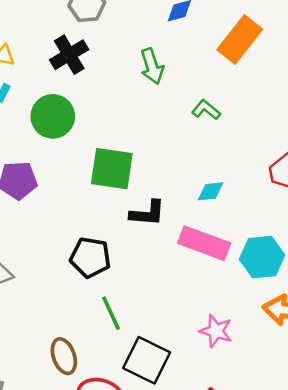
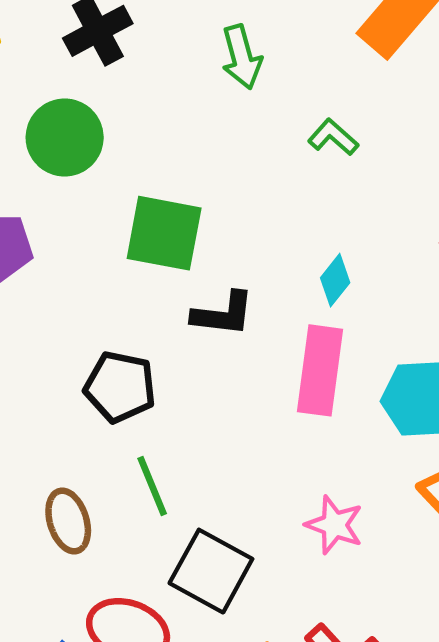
cyan diamond: (211, 191) -> (335, 280), turned -48
pink rectangle: (204, 243) -> (320, 370), turned 75
brown ellipse: (64, 356) -> (68, 521), moved

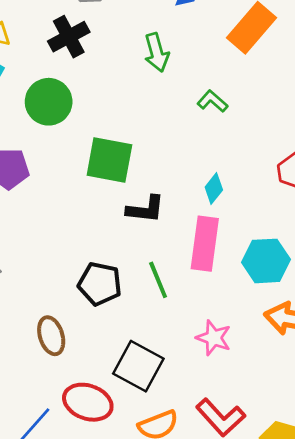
black pentagon: (120, 387) -> (100, 284), moved
green line: (152, 486) -> (158, 280), moved

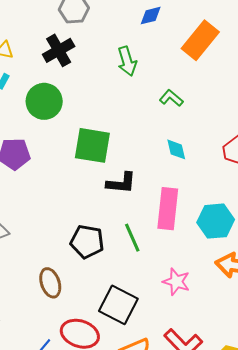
cyan diamond: (214, 189) -> (176, 149), moved, turned -50

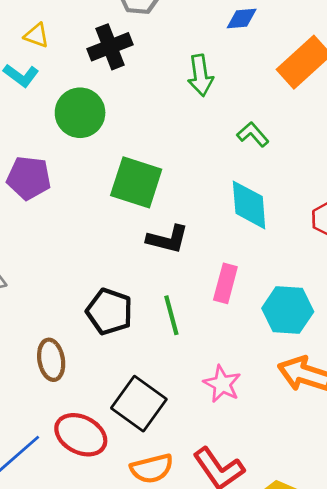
cyan diamond: (176, 149) -> (249, 205), size x1.6
pink rectangle: (168, 209) -> (225, 283), size x0.7

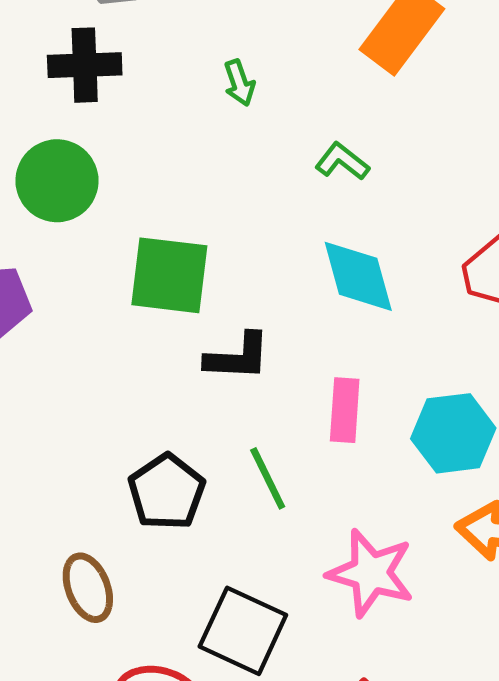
black cross: (110, 47) -> (85, 65), turned 30
green arrow: (200, 75) -> (239, 83), size x0.7
black pentagon: (109, 312) -> (167, 492), turned 30
pink star: (222, 384) -> (371, 573), size x1.4

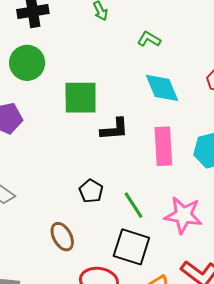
pink rectangle: (345, 410) -> (163, 146), size x1.4
green line: (268, 478) -> (133, 205), moved
black pentagon: (167, 492) -> (91, 191), size x0.7

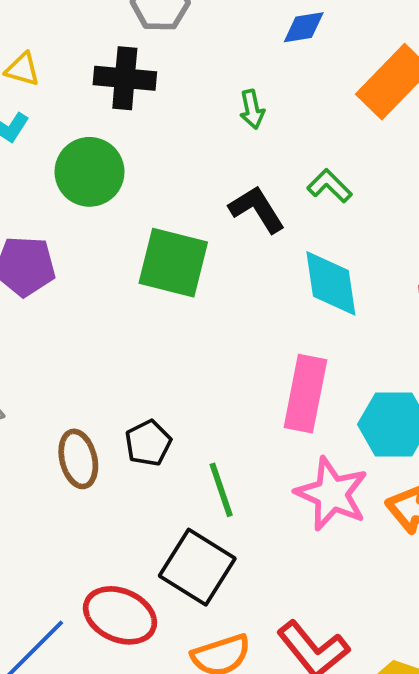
black L-shape: (114, 129) -> (257, 209), moved, turned -132
pink star: (183, 215) -> (332, 494), moved
brown ellipse: (62, 237) -> (78, 459), moved

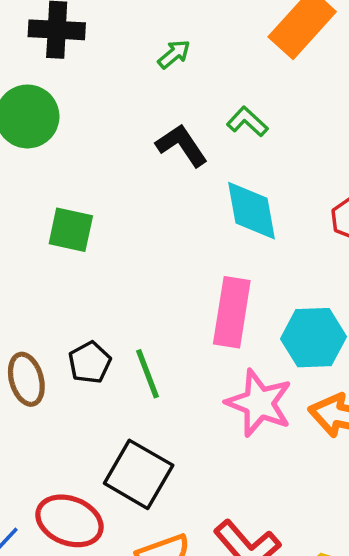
green arrow: (252, 109) -> (174, 54), turned -116
green square: (173, 263) -> (71, 230), moved, size x0.7
green line: (221, 490) -> (148, 374), moved

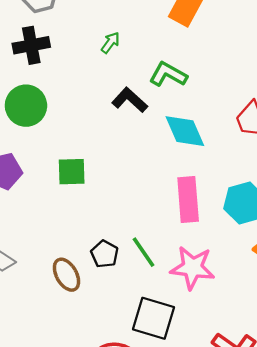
green L-shape: (247, 122) -> (168, 74), size x1.4
pink star: (259, 403) -> (192, 268), moved

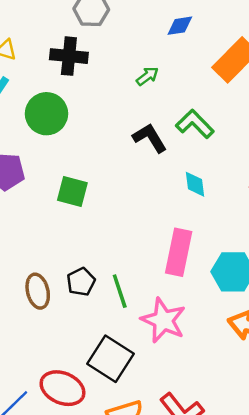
cyan diamond: (185, 131) -> (195, 184), size x0.6

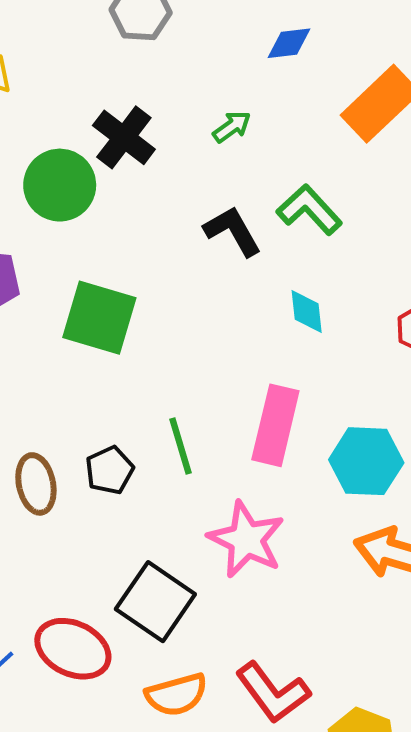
black cross: (69, 56) -> (124, 137), moved, turned 30
green square: (72, 192) -> (99, 318), size x1.4
green line: (120, 291) -> (180, 446), moved

